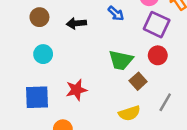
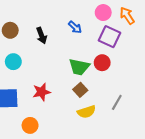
black arrow: (76, 23) -> (42, 36), turned -105
red circle: (158, 55) -> (102, 63), moved
brown square: (138, 81) -> (80, 90), moved

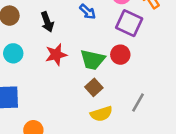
red star: (42, 92) -> (56, 55), moved

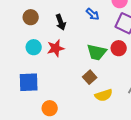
red star: (56, 55) -> (56, 48), moved
brown square: (94, 87) -> (90, 77), moved

